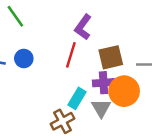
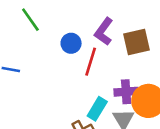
brown square: (111, 57) -> (137, 42), moved
blue circle: (24, 59) -> (71, 43), moved

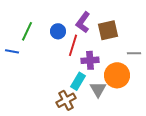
green line: (30, 20) -> (27, 31), moved, turned 60
purple cross: (126, 92) -> (90, 60), moved

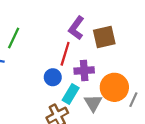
blue circle: (58, 31) -> (53, 77), moved
gray line: (134, 53) -> (133, 100), moved, turned -64

